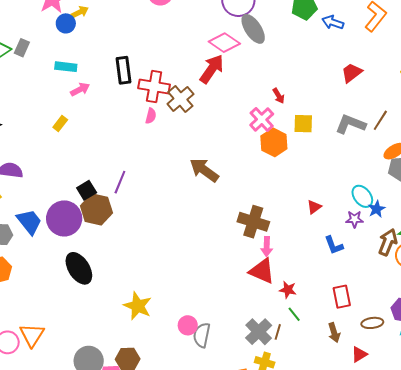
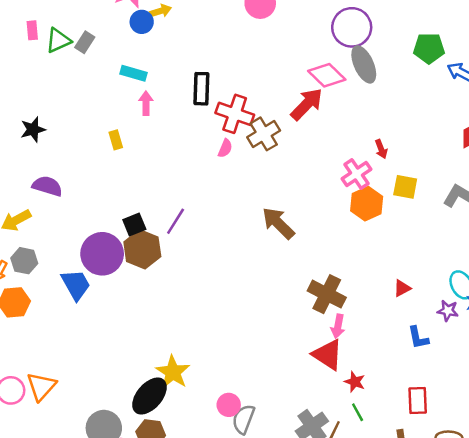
pink arrow: (80, 89) -> (146, 103), turned -72
yellow rectangle: (60, 123) -> (116, 140), turned -63
blue trapezoid: (29, 222) -> (76, 285), moved
black ellipse: (79, 268) -> (149, 396), moved, turned 64

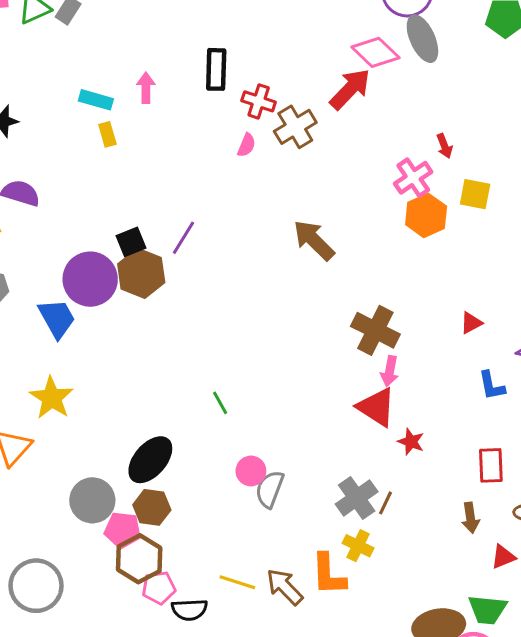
cyan rectangle: (133, 73) -> (96, 100), moved
red cross: (235, 114) -> (259, 101), size x0.7
yellow star: (173, 372) -> (52, 398), moved
green line: (358, 412) -> (220, 403), moved

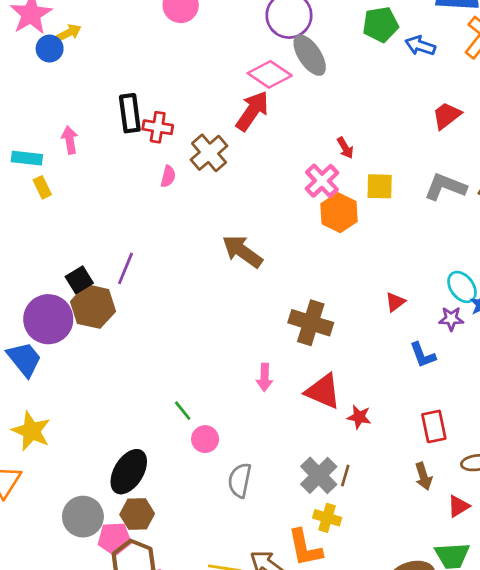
red cross: (259, 101) -> (158, 127), moved
pink arrow: (390, 371) -> (265, 377), moved
pink circle: (251, 471) -> (205, 439), moved

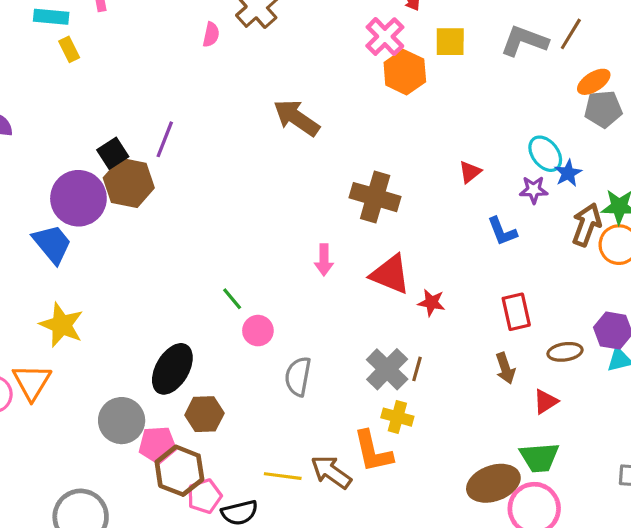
brown hexagon: (137, 514) -> (204, 414), moved

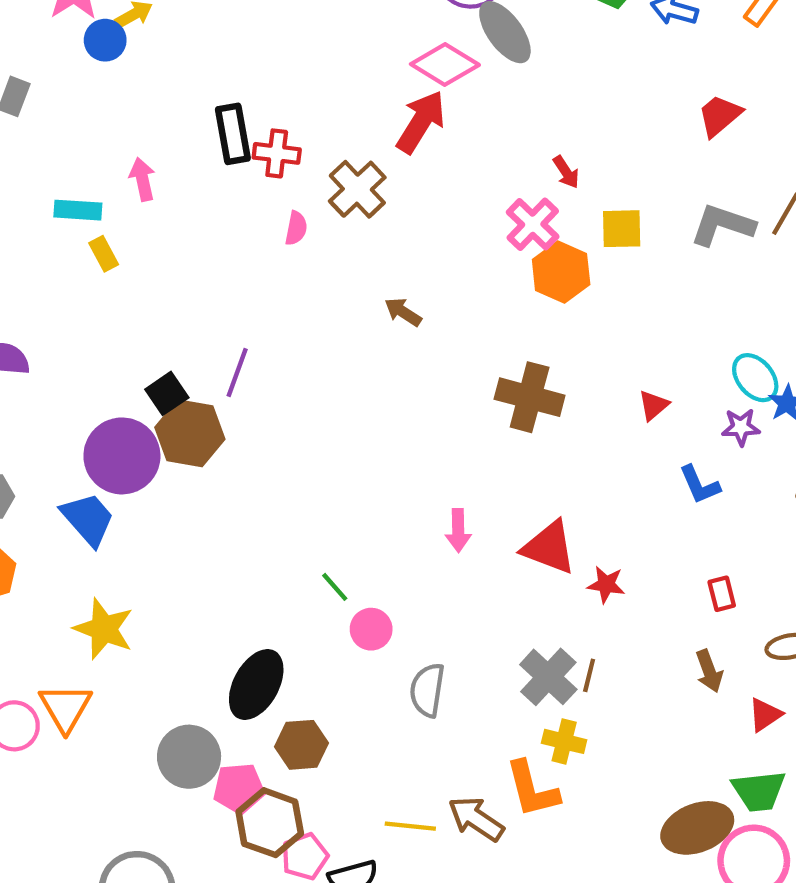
brown arrow: (296, 118) -> (403, 312), moved, size x0.6
brown cross: (375, 197) -> (530, 397), moved
red rectangle: (516, 312) -> (722, 594), size x0.7

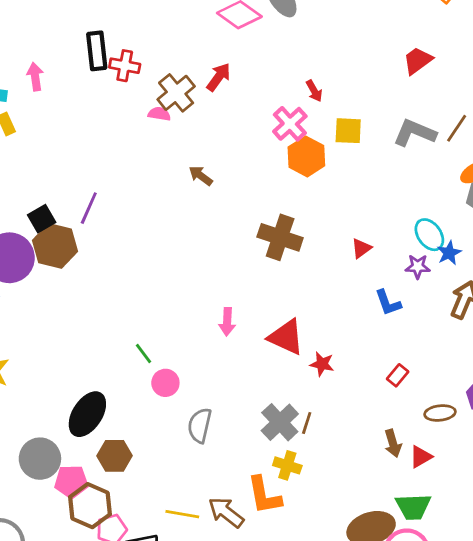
red arrow: (421, 122) -> (219, 77), moved, size x0.7
pink semicircle: (296, 228) -> (159, 114), moved, turned -95
red rectangle: (722, 594) -> (398, 375), turned 50
brown arrow: (709, 671) -> (393, 443), moved

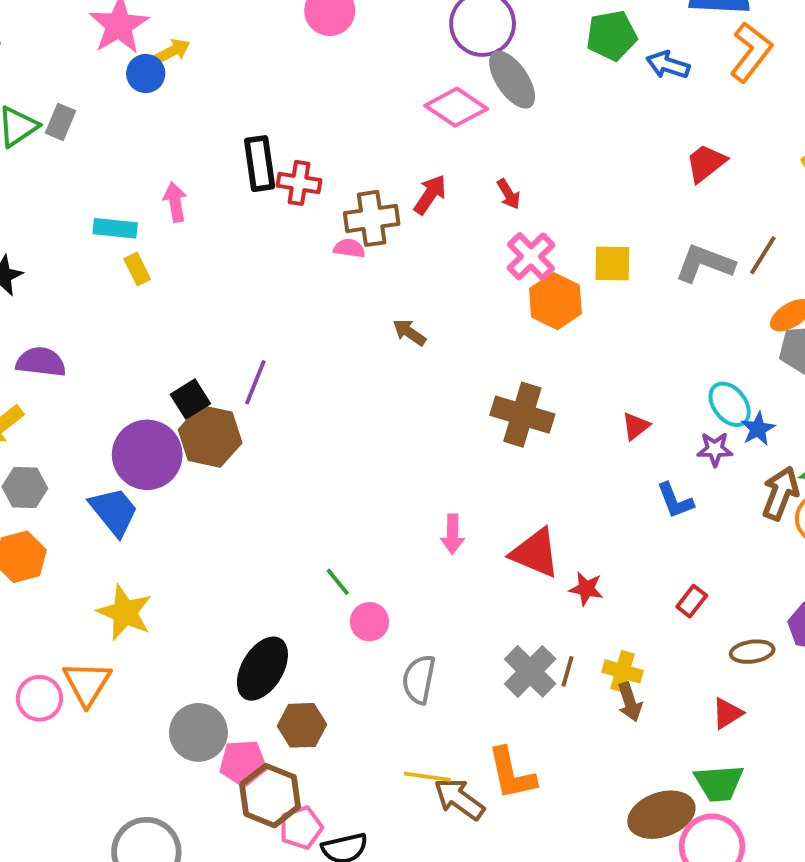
red arrow: (314, 91) -> (509, 194), moved
brown cross: (176, 93) -> (372, 218), turned 33
brown arrow: (393, 443) -> (630, 702), moved
yellow cross: (287, 465) -> (623, 671), moved
yellow line: (182, 514) -> (427, 777), moved

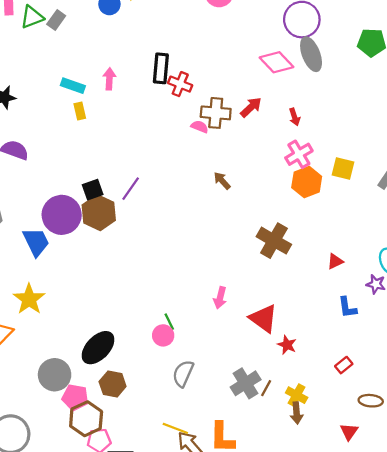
green line: (338, 582) -> (169, 322), moved
red triangle: (727, 713) -> (349, 432), turned -36

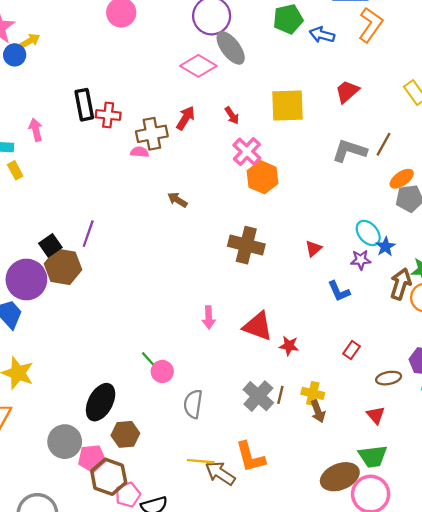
yellow square: (343, 169) -> (288, 106), moved, size x1.5
green line: (169, 322) -> (149, 360), moved

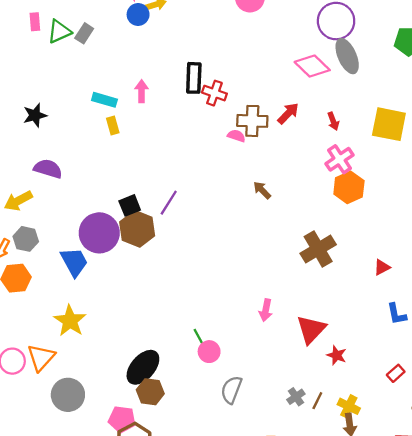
brown cross: (246, 245) -> (318, 249), turned 32
red triangle: (258, 326) -> (311, 329), turned 40
gray cross: (258, 396) -> (296, 397), size x0.6
brown hexagon: (125, 434) -> (150, 392), moved
gray circle: (65, 442) -> (68, 395), moved

